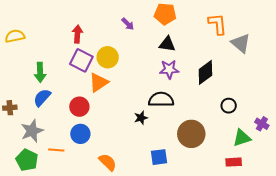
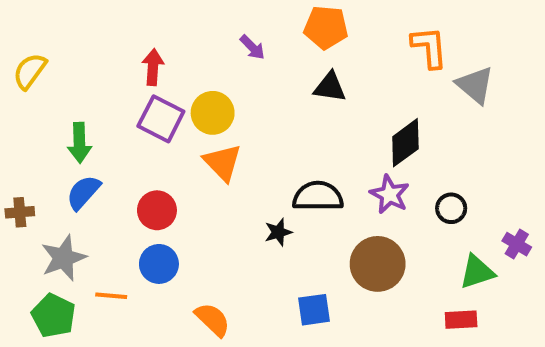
yellow semicircle: (15, 36) -> (30, 71), turned -42
purple star: (169, 69) -> (390, 194), moved, turned 30
orange triangle: (99, 82) -> (223, 163), moved, turned -40

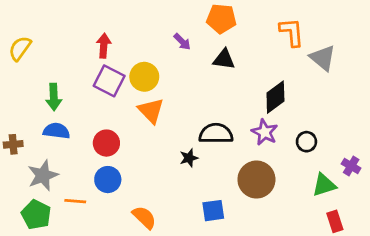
purple arrow: (252, 47) -> (182, 42), moved
blue semicircle: (83, 192) -> (56, 131), turned 55
red rectangle: (461, 320) -> (335, 221), moved, turned 75

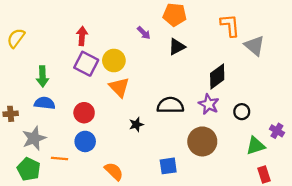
black triangle: (224, 59) -> (177, 47), turned -36
black star: (189, 158) -> (136, 124), moved

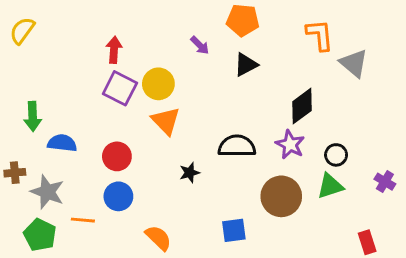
yellow semicircle: (16, 38) -> (22, 31), moved
green arrow: (43, 76) -> (33, 116), moved
brown cross: (11, 114) -> (15, 173), moved
gray star: (34, 138) -> (47, 192), turned -30
green triangle: (256, 146) -> (330, 186), moved

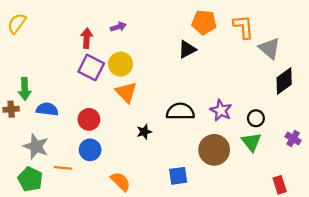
orange pentagon: (243, 20) -> (204, 22), moved
purple arrow: (200, 45) -> (118, 27), moved, turned -63
black diamond: (302, 106) -> (284, 81), moved
brown cross: (15, 173) -> (11, 109), moved
green triangle: (330, 186) -> (251, 142), turned -50

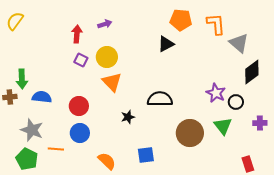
purple square: (91, 67) -> (81, 60), size x0.6
purple star: (221, 110) -> (216, 93), moved
black circle: (256, 118) -> (236, 102), moved
purple cross: (293, 139) -> (260, 123), turned -32
blue square: (178, 176) -> (146, 155), moved

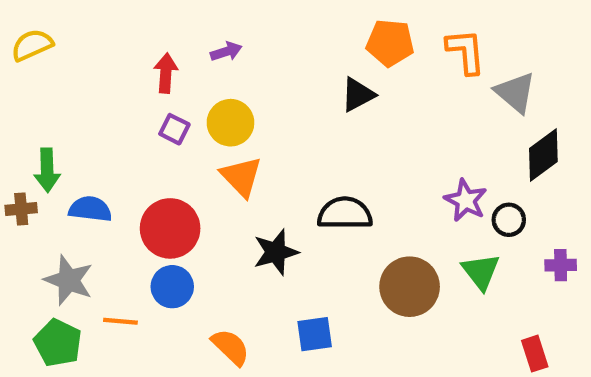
yellow semicircle: (15, 21) -> (32, 45), turned 30
red circle: (79, 106) -> (170, 228), size x1.4
black star: (128, 117) -> (276, 252), size x1.5

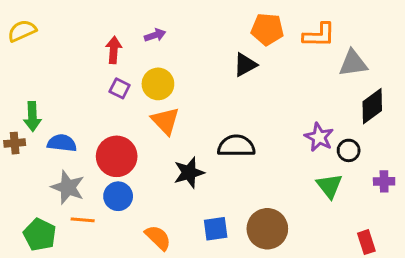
orange L-shape: (466, 51) -> (319, 35), turned 96
gray triangle: (515, 92) -> (353, 63), turned -48
gray star: (69, 280) -> (68, 187), moved
brown circle: (410, 287) -> (267, 229), moved

